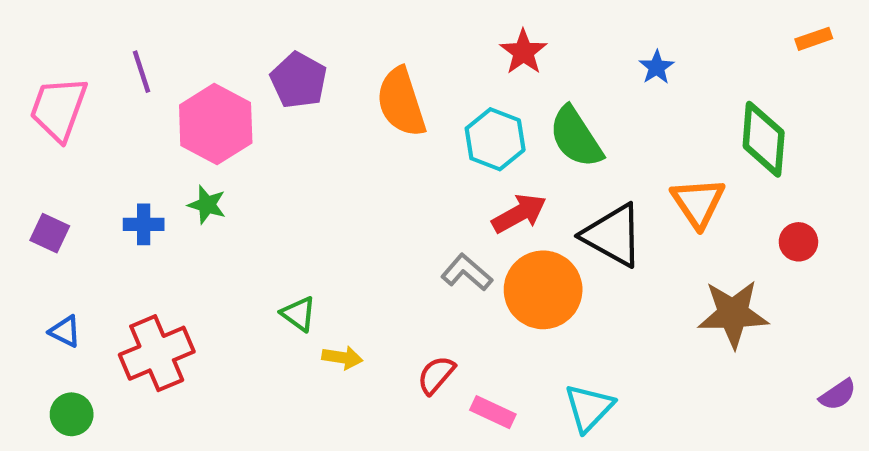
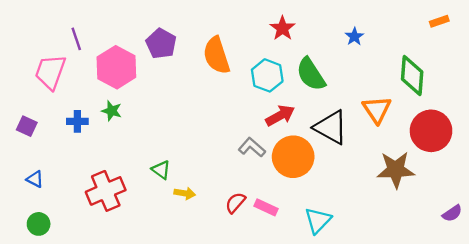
pink trapezoid: (58, 109) -> (50, 72), moved
red circle: (798, 242) -> (431, 131), size x2.0
red cross: (157, 353) -> (106, 191), moved
pink rectangle: (493, 412) -> (266, 207), moved

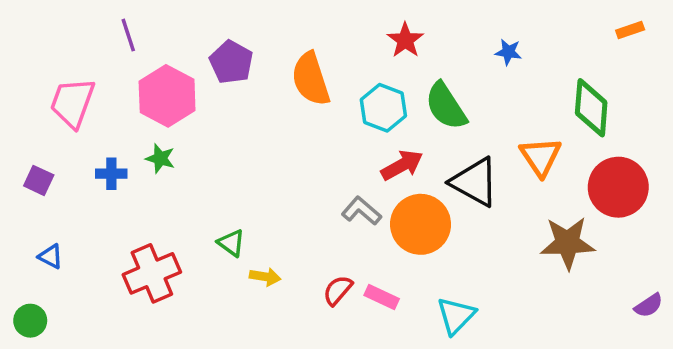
blue star: (354, 37) -> (508, 52), turned -30
purple line: (76, 39) -> (128, 35), moved
green circle: (39, 224) -> (30, 321), moved

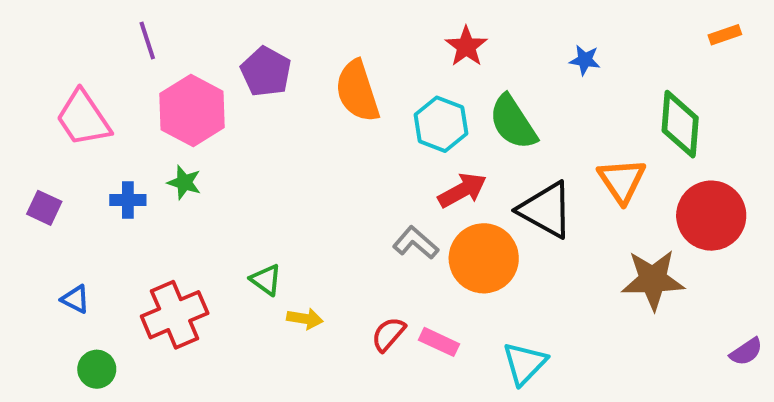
pink trapezoid: (72, 103) -> (83, 118), turned -54
blue triangle: (51, 256) -> (75, 299), moved
green circle: (30, 321) -> (97, 369), moved

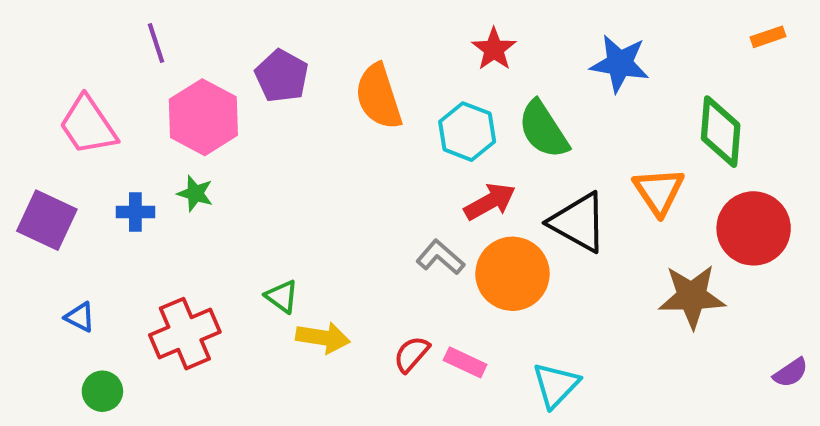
blue star: (585, 60) -> (620, 64), size x1.8
purple square: (44, 208) -> (47, 220), size x1.6
yellow arrow: (305, 319) -> (323, 338), size x1.4

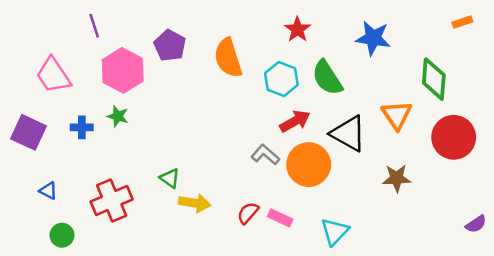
brown star: (692, 296) -> (397, 178), moved, size x0.7

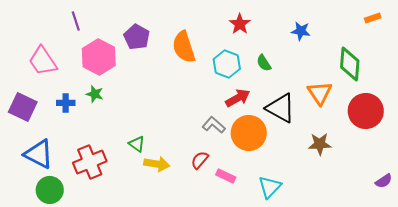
blue star: (373, 38) -> (301, 31), size x0.7
green semicircle: (327, 78) -> (264, 63), size x0.6
blue triangle: (48, 191) -> (39, 154), size x2.0
red semicircle: (248, 213) -> (200, 160), moved
green circle: (62, 235) -> (50, 190), size x1.4

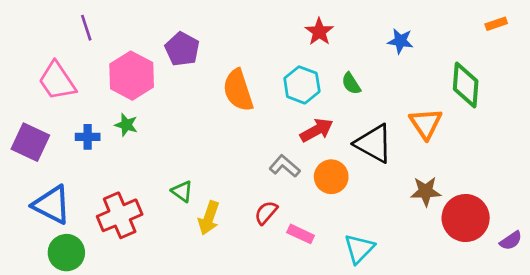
purple line: (76, 21) -> (86, 28), moved
orange semicircle: (184, 47) -> (238, 90), moved
red circle: (366, 111) -> (466, 218), moved
orange circle: (249, 133) -> (331, 177), size x0.7
yellow arrow: (157, 164) -> (209, 218), turned 100

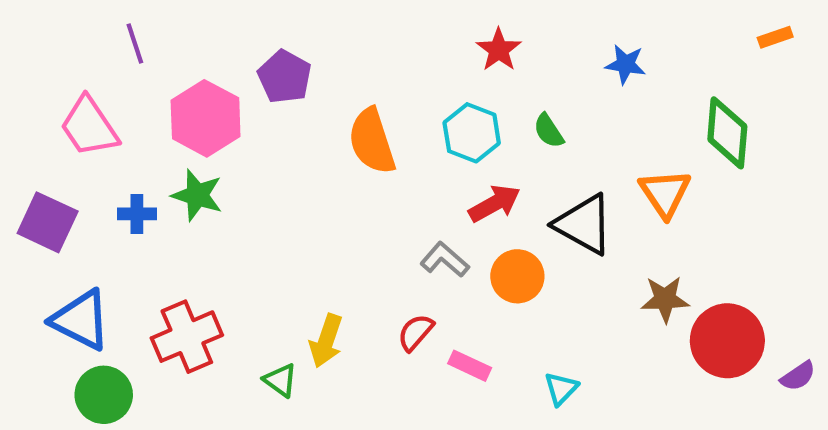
green star: (126, 125) -> (197, 195), size x1.4
green triangle: (182, 191) -> (280, 380), moved
cyan triangle: (359, 249) -> (561, 389), size x0.7

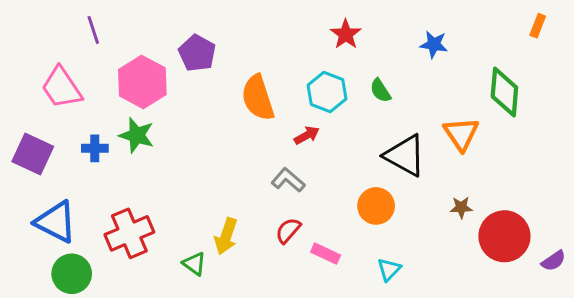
orange rectangle: (775, 37) -> (538, 26), turned -50
red arrow: (495, 204) -> (307, 135), moved, size x0.7
gray L-shape: (445, 260) -> (288, 180), moved
orange circle: (517, 276) -> (376, 206), moved
brown star: (665, 299) -> (461, 207), size x0.7

